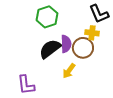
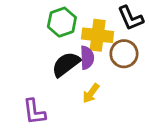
yellow cross: (92, 33) -> (98, 35), moved, size x1.6
brown circle: (83, 48) -> (124, 54), moved

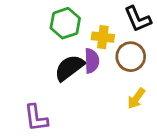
yellow cross: (98, 35) -> (103, 37), size x0.7
yellow arrow: (91, 93) -> (136, 98), moved

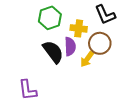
black semicircle: (69, 68) -> (53, 52), turned 90
yellow arrow: (136, 98) -> (87, 59), moved

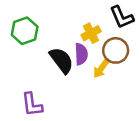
green hexagon: (50, 18) -> (25, 31), moved
yellow cross: (79, 28) -> (91, 33), turned -35

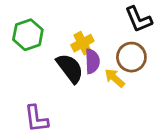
yellow cross: (91, 33) -> (82, 43), moved
yellow arrow: (101, 69) -> (115, 78), turned 96

